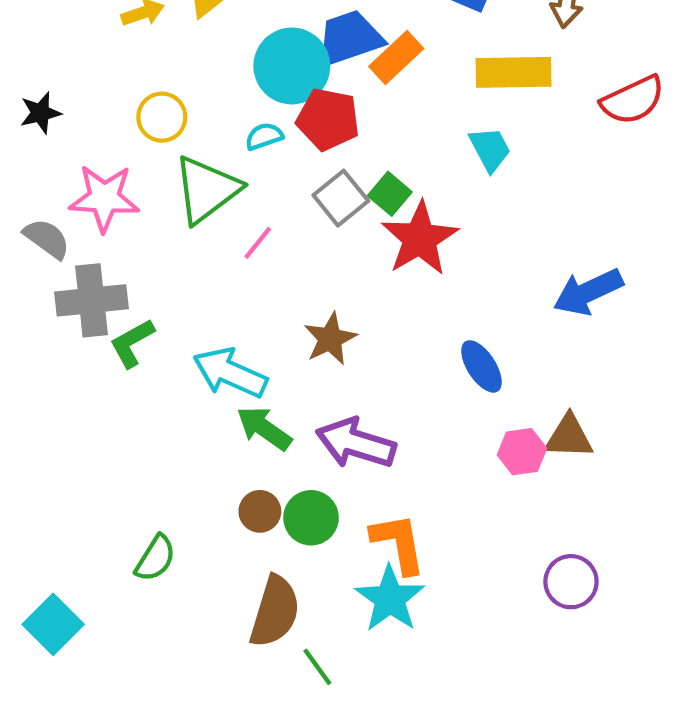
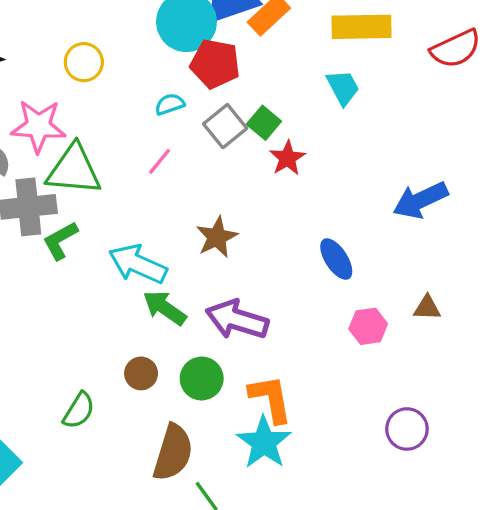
cyan semicircle: (264, 136) -> (170, 104), moved
green triangle: (207, 190) -> (74, 170), moved, turned 42
red star: (420, 239) -> (287, 158), size x0.6
brown triangle: (569, 437) -> (427, 308), moved, size x0.7
brown circle: (260, 511) -> (141, 373), moved

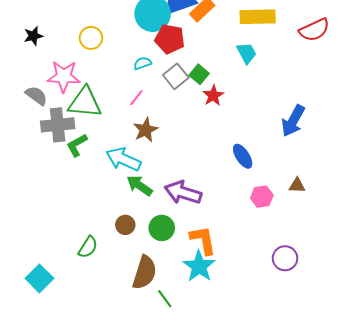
blue arrow: (420, 200) -> (293, 121), turned -36
brown star: (217, 237) -> (146, 130), moved

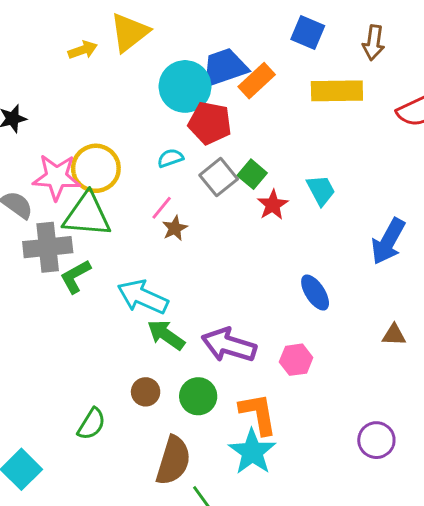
yellow circle: (91, 38) -> (96, 168), moved, size x1.4
cyan trapezoid: (247, 53) -> (321, 190), moved
brown star: (146, 130) -> (175, 228), moved, size x0.7
pink hexagon: (262, 197) -> (296, 360), moved

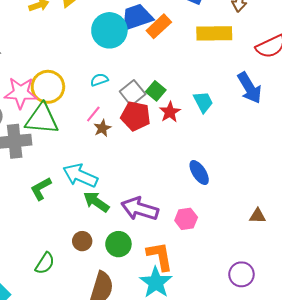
red pentagon: (210, 123) -> (136, 116), moved
blue arrow: (388, 241) -> (250, 88), moved, turned -60
green L-shape: (75, 276) -> (41, 189), moved
brown triangle: (394, 335) -> (258, 216), moved

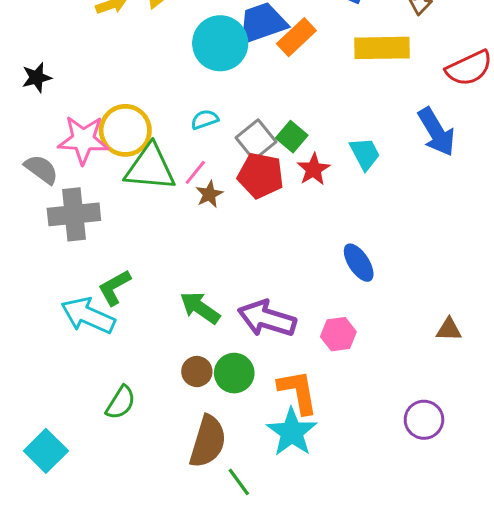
green triangle: (42, 119) -> (150, 168), moved
cyan arrow: (80, 176) -> (88, 316), moved
brown circle: (82, 241) -> (197, 372), moved

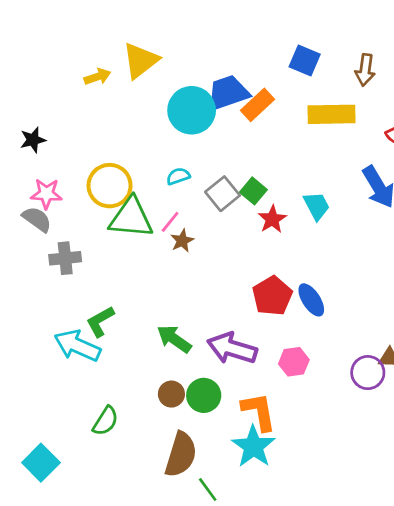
pink star: (83, 140) -> (46, 194), moved, size x0.7
red pentagon: (261, 175) -> (272, 296), moved, turned 30
gray cross: (74, 214) -> (65, 258), size x0.7
purple circle: (424, 420) -> (368, 373), moved

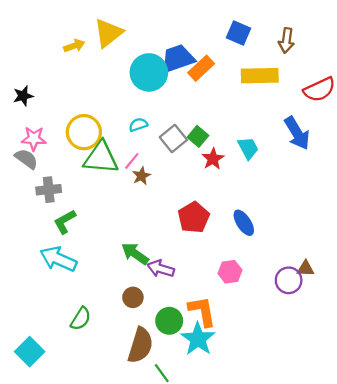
red pentagon: (272, 296) -> (194, 217), moved
green L-shape: (100, 321) -> (65, 222), moved
purple arrow: (232, 348) -> (161, 269), moved, size x0.7
green circle: (204, 395) -> (169, 321), moved

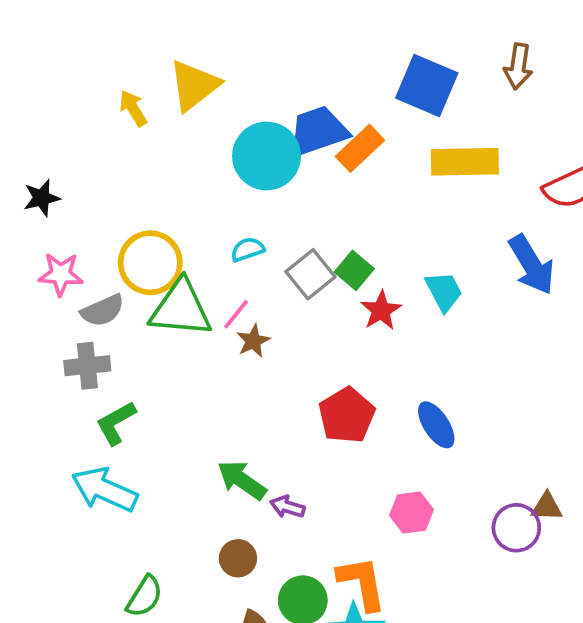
blue square: (238, 33) -> (427, 85), size x1.4
brown arrow: (286, 40) -> (518, 66), moved
yellow arrow: (74, 46) -> (133, 108), turned -102
gray semicircle: (26, 159) -> (103, 310), moved, turned 120
purple arrow: (161, 269) -> (288, 507), size x0.7

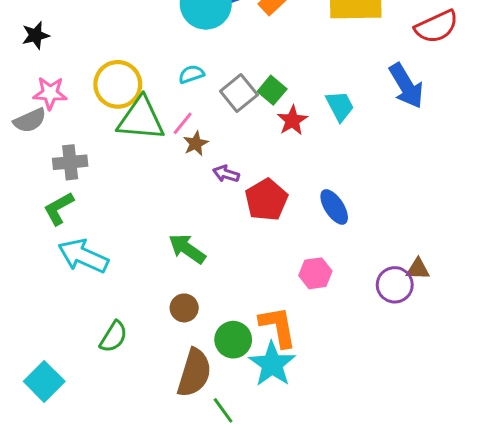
gray semicircle: (103, 310) -> (30, 120), moved
green L-shape: (116, 423) -> (59, 208), moved
purple arrow: (288, 507) -> (226, 174), moved

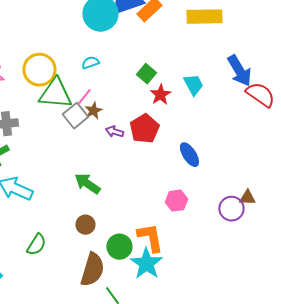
red semicircle: (437, 27) -> (260, 95), moved, turned -120
gray square: (239, 93) -> (75, 116), moved
red pentagon: (266, 200) -> (144, 129), moved

